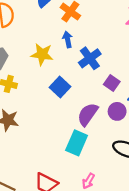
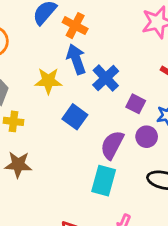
blue arrow: (68, 39) -> (76, 59), size x1.5

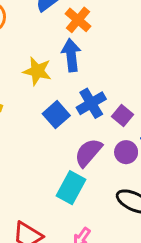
blue cross: (106, 78) -> (91, 103), moved

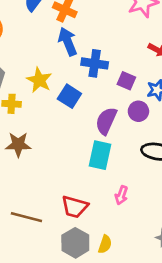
yellow star: (37, 71) -> (39, 80), moved, turned 30
blue cross: (91, 103) -> (95, 63), moved, turned -35

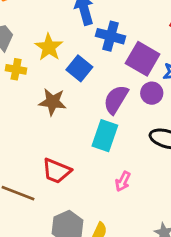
purple square: (126, 81) -> (143, 59), size x1.6
brown star: (18, 144) -> (53, 102), moved
red trapezoid: (75, 207) -> (57, 171), moved

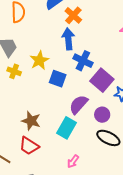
blue square: (79, 68) -> (58, 79), turned -30
purple circle: (152, 93) -> (102, 115), moved
brown star: (53, 102) -> (31, 121), moved

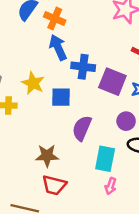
purple semicircle: (79, 105) -> (82, 128), moved
cyan rectangle: (66, 128) -> (105, 159), moved

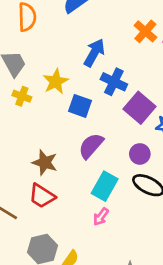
orange cross: (55, 19) -> (145, 31), moved
blue arrow: (58, 47) -> (94, 53), turned 35

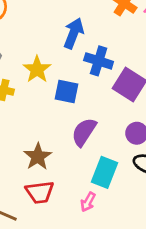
brown star: (45, 162) -> (38, 156), turned 30
red trapezoid: (42, 196) -> (40, 192), turned -32
pink arrow: (101, 217) -> (88, 202), moved

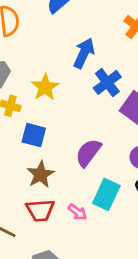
blue cross: (99, 61) -> (107, 82), turned 32
blue square: (66, 92) -> (34, 135), moved
pink arrow: (88, 202) -> (77, 212), moved, turned -84

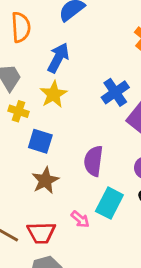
blue arrow: (84, 53) -> (58, 58), moved
purple semicircle: (88, 153) -> (93, 161), turned -32
red trapezoid: (40, 210) -> (41, 233), moved

